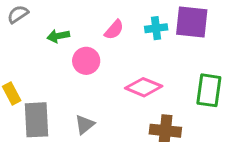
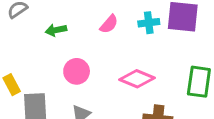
pink circle: (86, 61) -> (77, 71), moved

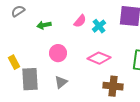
cyan cross: (149, 23) -> (99, 26), moved, turned -32

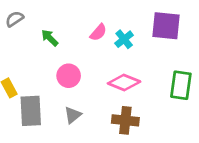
green arrow: (44, 25) -> (50, 38), turned 56
brown cross: (113, 86) -> (125, 120), moved

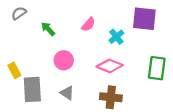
cyan cross: (124, 39) -> (116, 37), moved
gray triangle: (73, 115) -> (67, 93), turned -48

